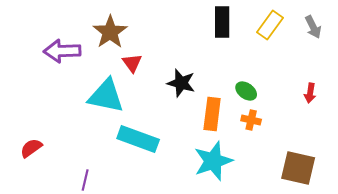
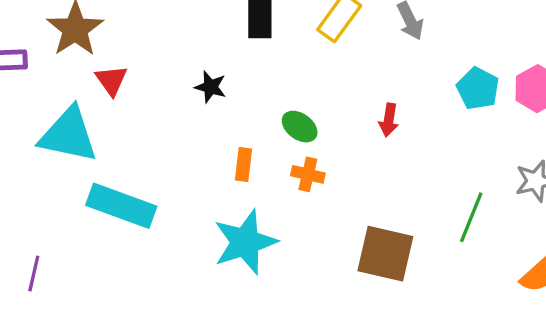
black star: (181, 83) -> (210, 87), moved, size x0.7
red arrow: (310, 93) -> (389, 120), moved
orange rectangle: (212, 114) -> (243, 164), size x0.6

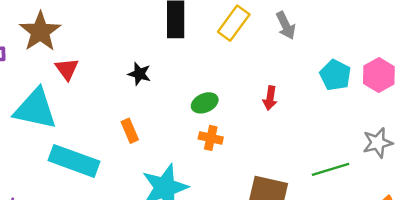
green ellipse: (300, 127) -> (205, 103), turned -60
orange rectangle: (243, 164) -> (130, 131), moved, turned -30
green line: (471, 217) -> (330, 169), turned 51

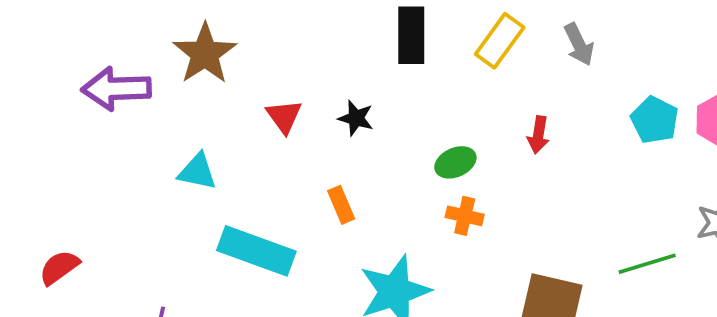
red triangle: (67, 69) -> (284, 116), moved
red arrow: (270, 98) -> (538, 135), moved
cyan triangle: (35, 109) -> (197, 172), size x0.6

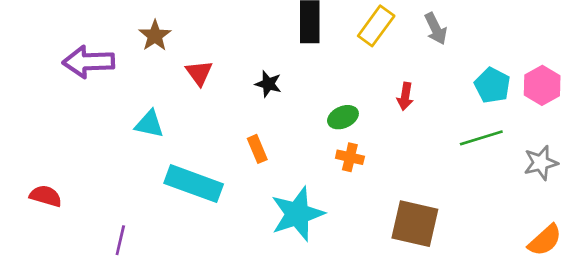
brown star: (205, 54) -> (155, 36), size x0.7
red triangle: (284, 116) -> (199, 73), moved
green line: (647, 264) -> (481, 138), moved
red semicircle: (59, 267) -> (46, 196), turned 52

